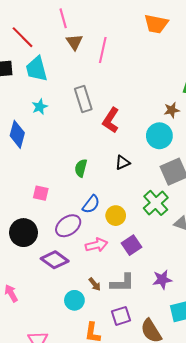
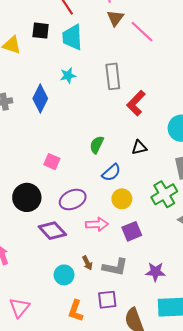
pink line: (103, 50) -> (142, 32), turned -70
blue semicircle: (91, 204) -> (111, 173), moved

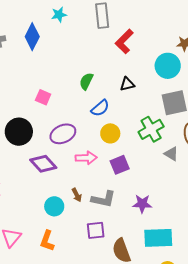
orange L-shape: (76, 311) -> (47, 241), moved

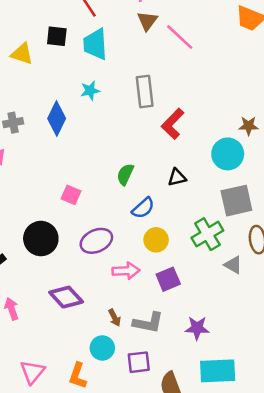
purple diamond: (43, 164) -> (66, 297), moved
cyan circle: (54, 206) -> (102, 348), moved

